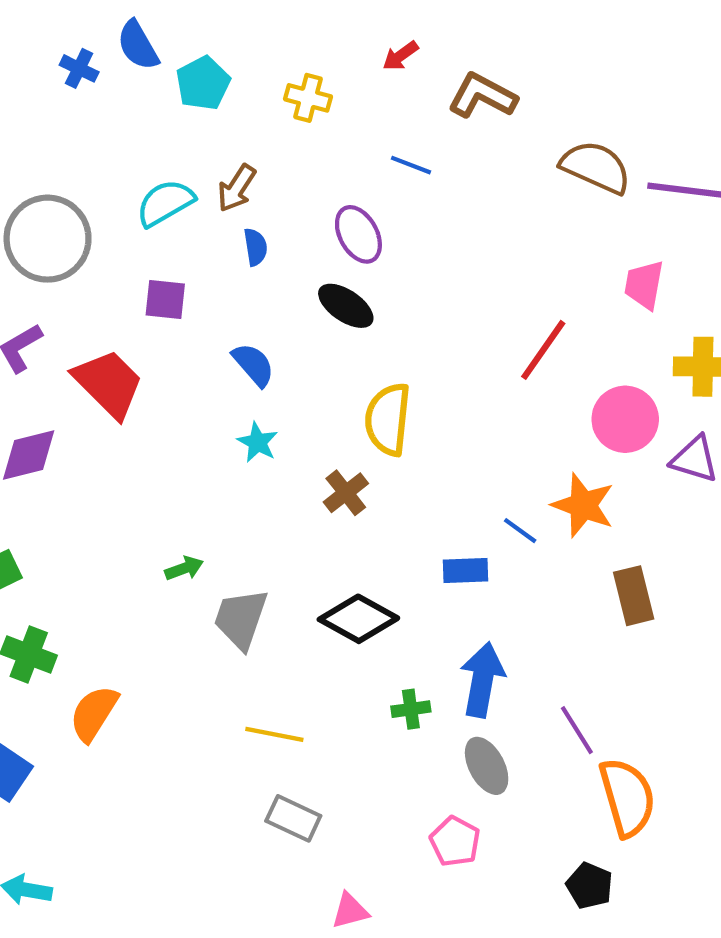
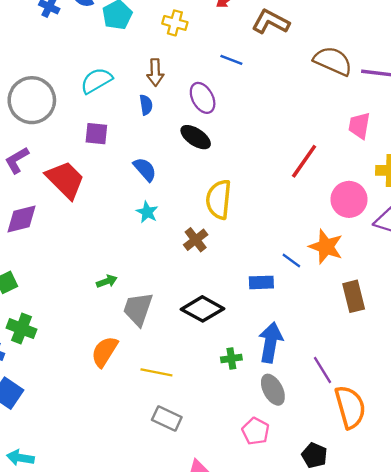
brown arrow: (237, 188) -> (155, 73), moved, turned -35
orange semicircle: (94, 713) -> (105, 352), moved
black pentagon: (589, 886) -> (314, 455), moved

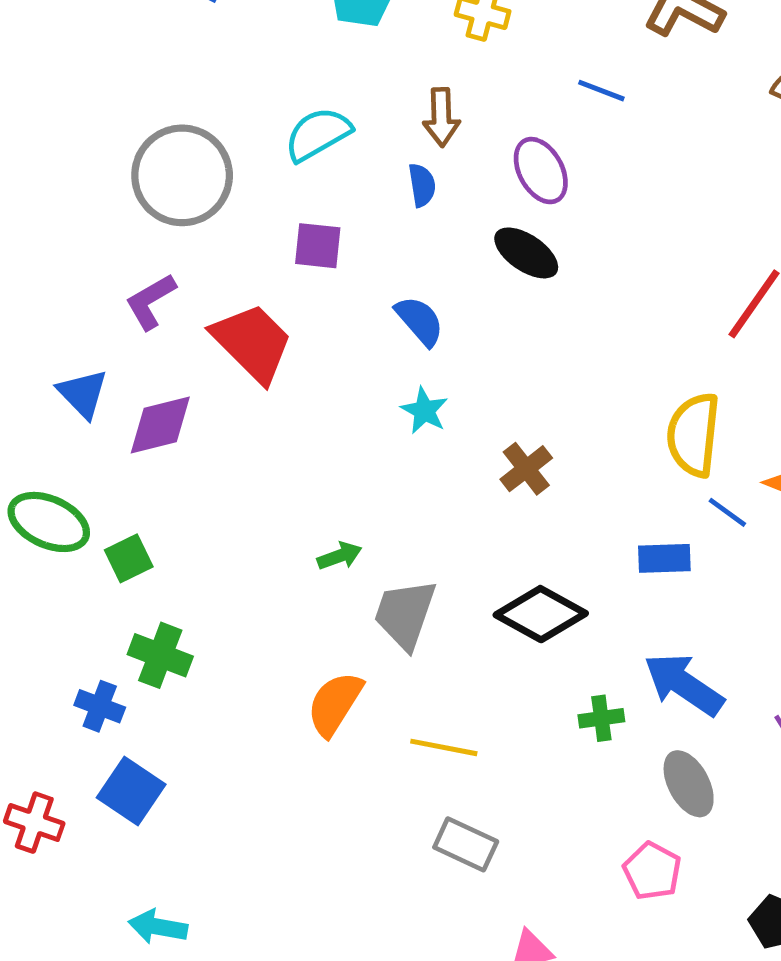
yellow semicircle: (219, 199) -> (693, 435), moved
blue arrow: (271, 342) -> (684, 684), turned -66

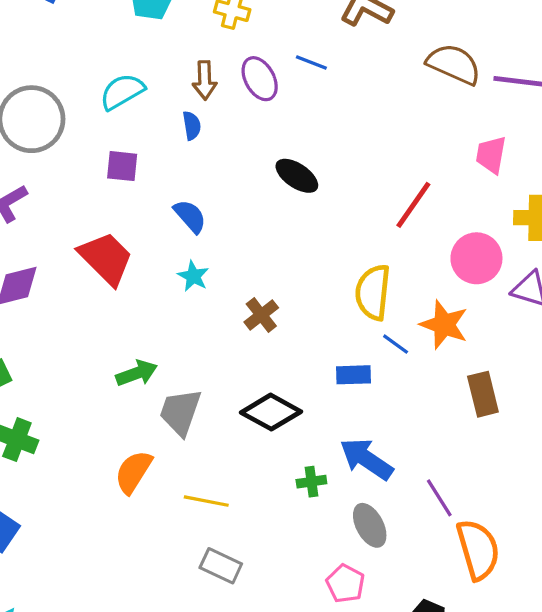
purple ellipse: (541, 171) -> (260, 79), moved
black ellipse: (526, 253) -> (297, 176), moved
red trapezoid: (252, 343) -> (106, 258), moved
green arrow: (340, 556) -> (137, 373), size x1.4

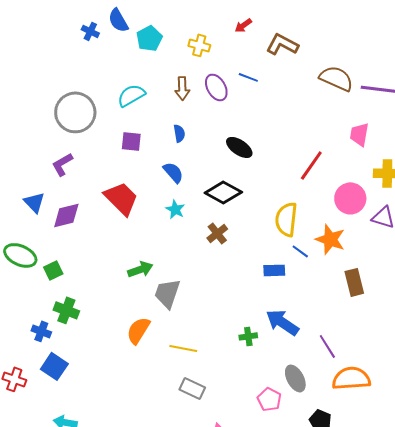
blue semicircle: (192, 126) -> (179, 133), moved
black diamond: (271, 412) -> (223, 192), moved
gray ellipse: (370, 525) -> (295, 378), moved
orange semicircle: (478, 550) -> (351, 378), turned -78

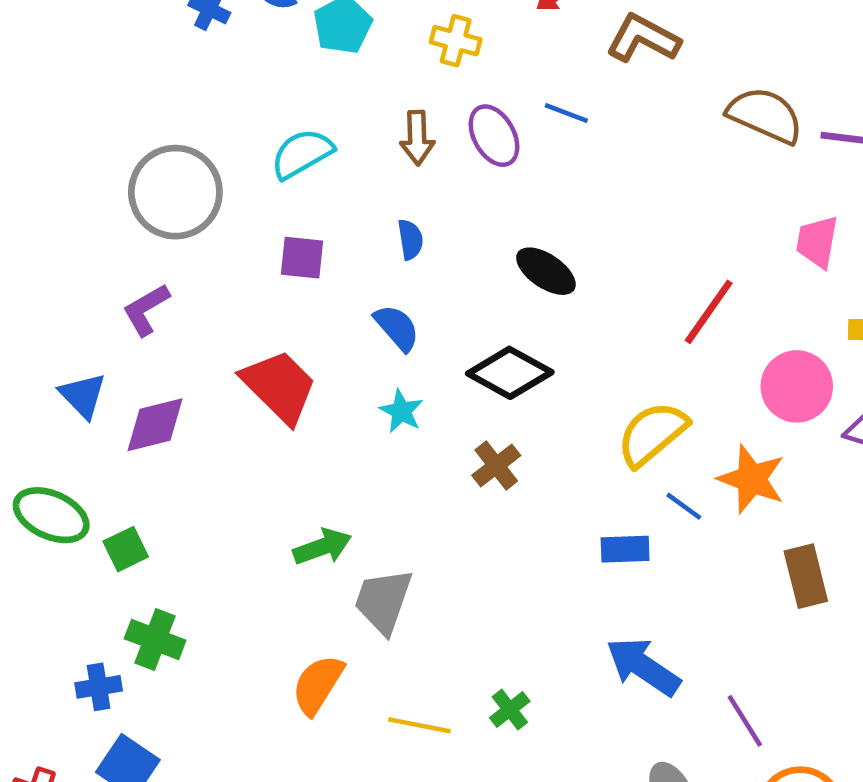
yellow semicircle: (286, 219) -> (652, 434), turned 44
blue cross: (41, 331) -> (99, 687), turned -30
green cross: (248, 336) -> (510, 709), moved, turned -30

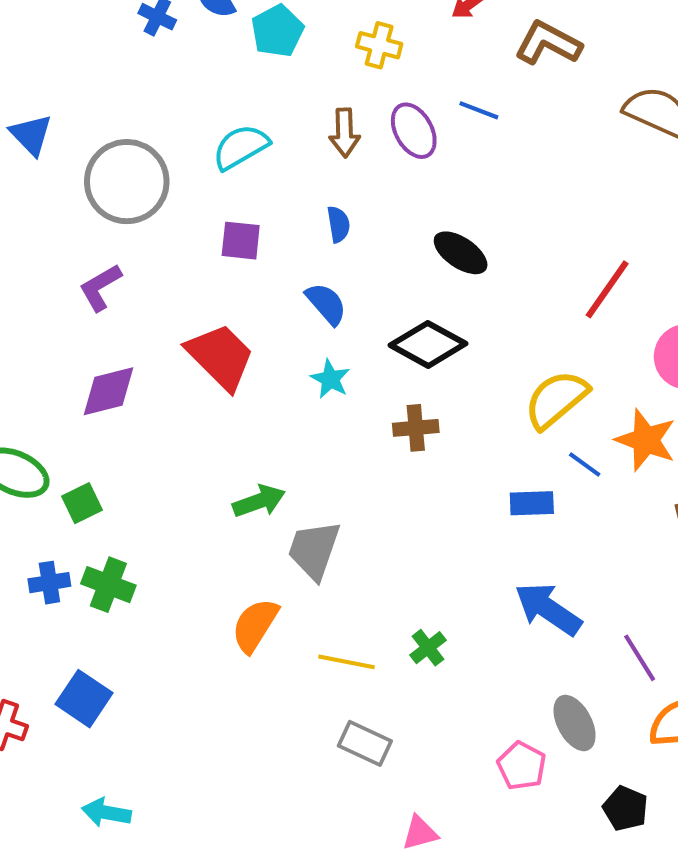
blue triangle: (83, 395) -> (31, 135), moved
brown cross: (496, 465) -> (416, 428), turned 33
blue cross: (99, 687) -> (49, 583), moved

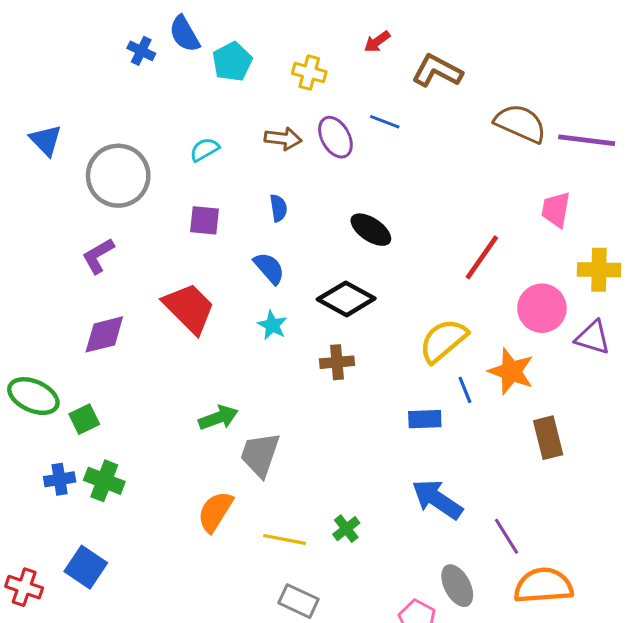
brown arrow: (345, 133) -> (283, 139), turned -81
cyan semicircle: (241, 147) -> (204, 149), size x0.7
blue line: (585, 464) -> (465, 390), turned 32

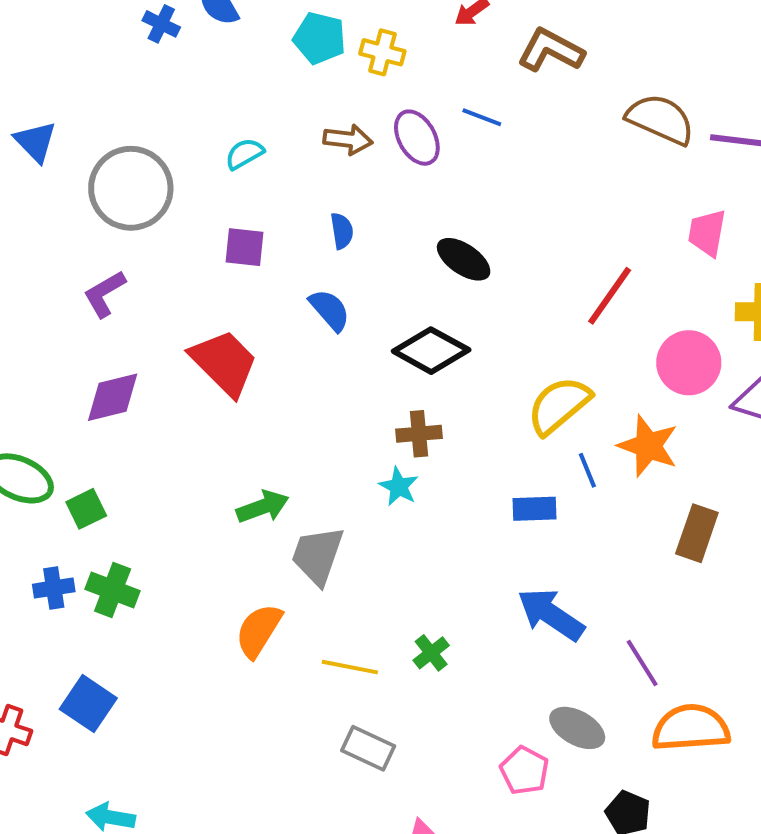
cyan pentagon: (232, 62) -> (320, 38), moved, turned -30
cyan star: (272, 325) -> (399, 487), moved
brown rectangle: (548, 438) -> (697, 533), turned 33
gray ellipse: (457, 586) -> (577, 728), turned -33

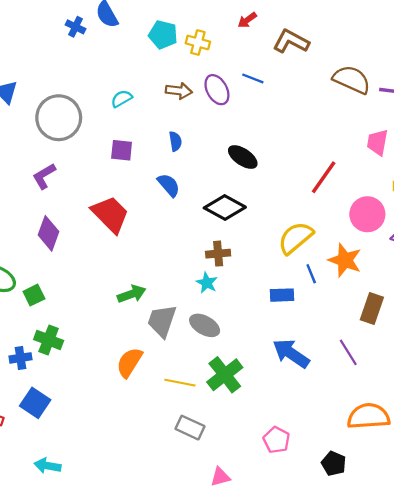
purple diamond: (113, 397) -> (49, 233), turned -56
blue cross: (54, 588) -> (20, 358), moved
green cross: (431, 653) -> (225, 375), size x1.8
purple line: (642, 663) -> (348, 352), moved
gray ellipse: (577, 728) -> (205, 325), moved

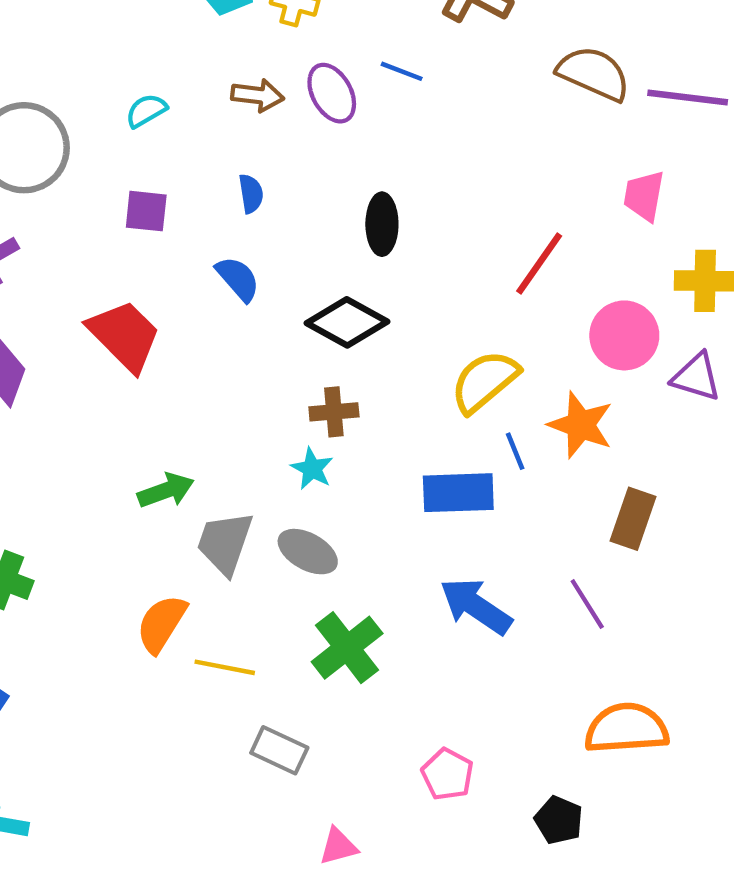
black ellipse: (243, 157) -> (382, 224), turned 56
blue rectangle: (282, 295) -> (458, 493), size x1.5
yellow line: (180, 383) -> (225, 667), moved

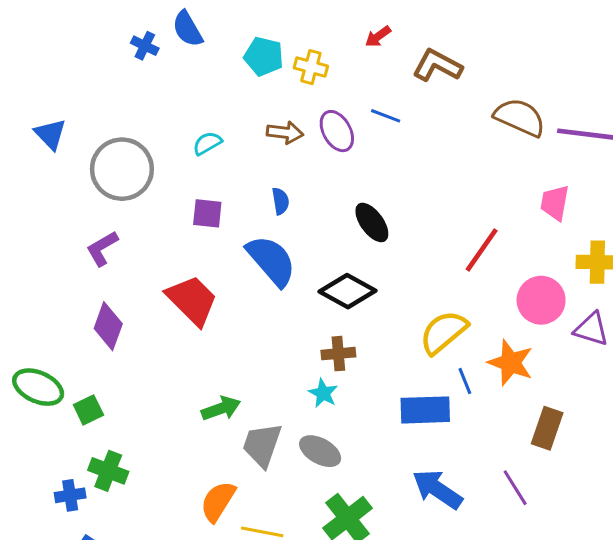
black ellipse: (382, 224) -> (372, 222), turned -36
blue semicircle: (238, 279) -> (271, 261), size x1.6

